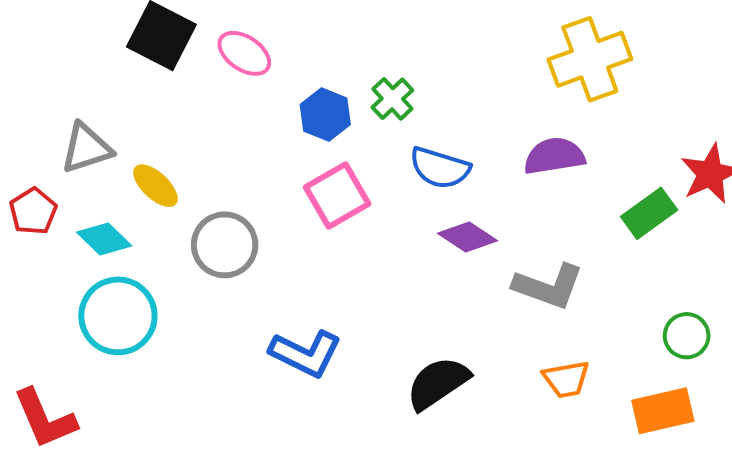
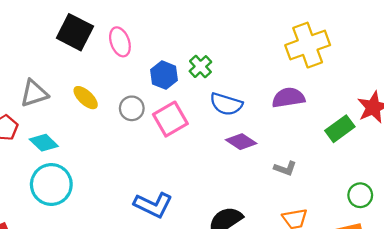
pink ellipse: (244, 53) -> (120, 42), turned 36
yellow ellipse: (155, 186) -> (86, 98), moved
gray circle: (225, 245) -> (132, 108), moved, size x0.7
gray L-shape: (548, 286) -> (285, 168), size x0.6

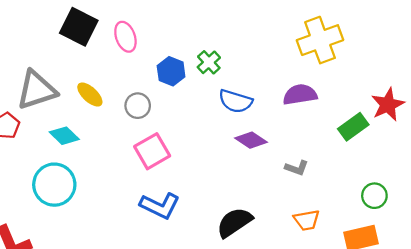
gray triangle: (34, 93) -> (37, 90), size x1.4
pink square: (170, 119) -> (152, 151), moved
cyan diamond: (44, 143) -> (64, 136), moved

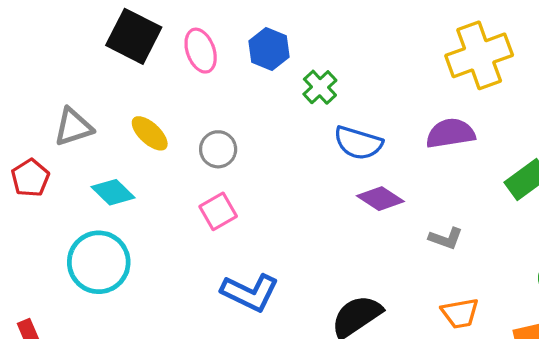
blue hexagon: (171, 71) -> (269, 49), moved
gray triangle: (37, 90) -> (73, 127), size x0.7
pink square: (152, 151) -> (218, 211), moved, size x0.7

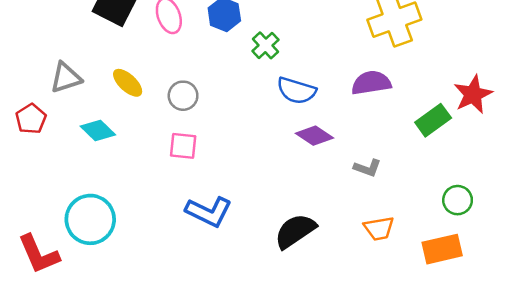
pink square: (218, 211) -> (183, 146), turned 36
cyan circle: (99, 262) -> (90, 219), moved

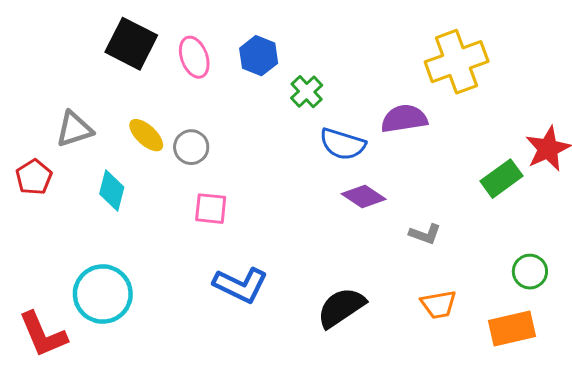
purple semicircle: (371, 83) -> (404, 119), moved
gray circle: (183, 96) -> (191, 147), moved
cyan diamond: (98, 130) -> (112, 191), turned 60

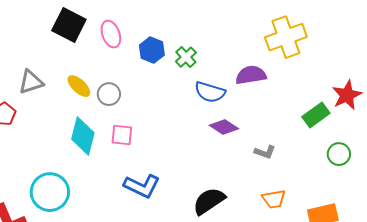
blue hexagon: (259, 56) -> (152, 50), moved
cyan diamond: (112, 191) -> (83, 136), moved, size x1.4
green circle: (530, 272) -> (339, 154), moved

